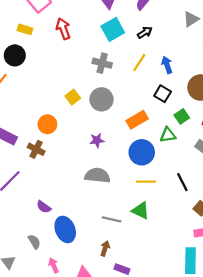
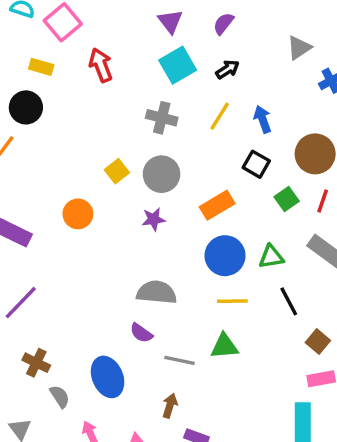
green triangle: (168, 135) -> (271, 257), moved
purple star: (97, 140) -> (154, 219), moved
brown cross: (36, 149) -> (36, 363), moved
purple semicircle: (44, 207) -> (141, 333), moved
green triangle: (141, 211) -> (224, 346), turned -30

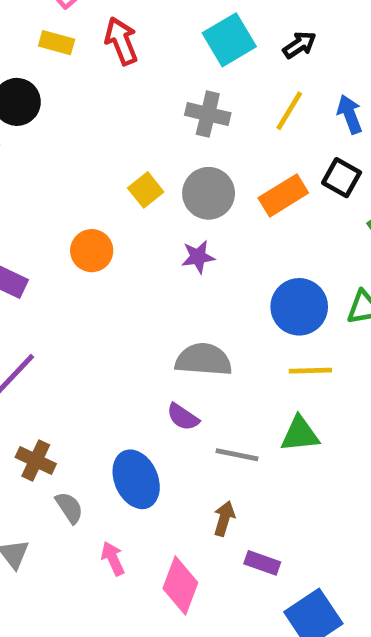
yellow rectangle: (41, 67) -> (57, 43), moved
orange rectangle: (217, 205) -> (283, 195), moved

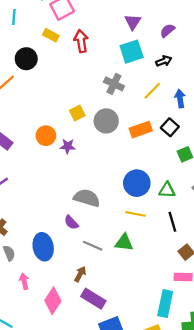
purple star: (198, 257) -> (68, 146), moved
purple rectangle: (262, 563) -> (93, 299), size x1.5

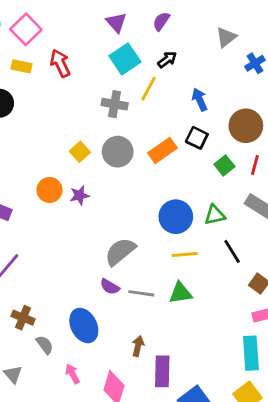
yellow line: (152, 91) -> (148, 89), moved
gray semicircle: (87, 198) -> (120, 252), turned -40
gray line: (93, 246) -> (141, 293), moved
purple rectangle: (93, 299) -> (162, 371), turned 75

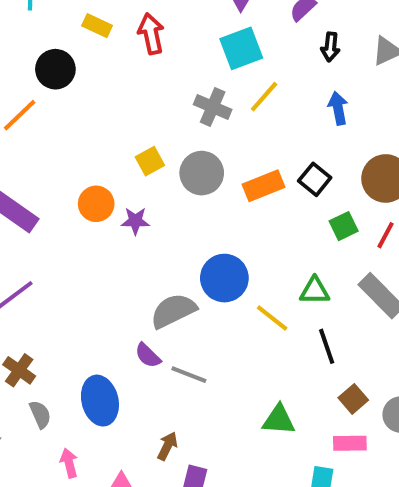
black arrow: (167, 60) -> (330, 47), moved, turned 120
blue arrow: (200, 100) -> (338, 108), moved
blue circle: (176, 217) -> (224, 278), moved
yellow line: (185, 255) -> (272, 318), moved, turned 30
green triangle: (180, 293) -> (279, 420), moved

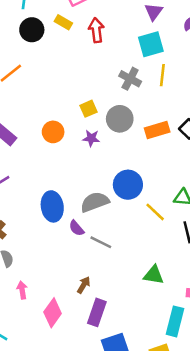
black circle: (55, 69) -> (32, 30), moved
yellow line: (264, 97) -> (162, 75), turned -40
purple star: (135, 221) -> (91, 138), moved
blue ellipse: (100, 401) -> (52, 206), moved

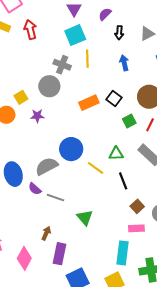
yellow square: (88, 109) -> (21, 97), moved
gray circle: (120, 119) -> (49, 86), moved
green triangle: (154, 275) -> (85, 218), moved, turned 48

